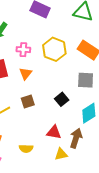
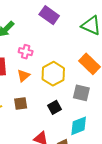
yellow hexagon: (54, 49) -> (53, 74), moved

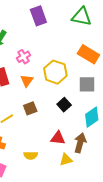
purple rectangle: (49, 15) -> (38, 16), turned 48
pink cross: (26, 52) -> (24, 57), turned -32

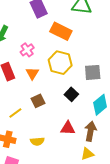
orange rectangle: (88, 54) -> (61, 31), moved
yellow semicircle: (31, 155) -> (37, 141), moved
yellow triangle: (66, 160) -> (87, 154), moved

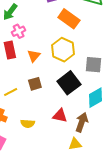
pink cross: (27, 50) -> (19, 31), moved
black square: (71, 94) -> (69, 83), size x1.6

